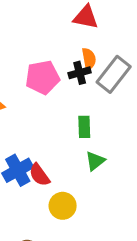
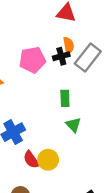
green triangle: (95, 161) -> (73, 125), turned -35
red semicircle: (39, 175) -> (31, 160), moved

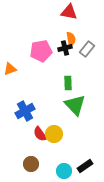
gray rectangle: (88, 57) -> (87, 49), size x0.7
green triangle: (73, 125) -> (75, 105), size x1.6

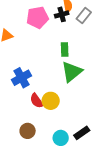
green triangle: (75, 105) -> (72, 72), turned 35

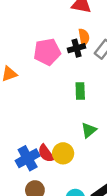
green triangle: (72, 72) -> (89, 130), moved, size x0.6
blue cross: (21, 78) -> (28, 158), moved

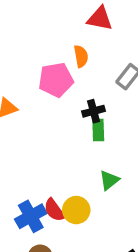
orange semicircle: (84, 37) -> (81, 56), moved
black cross: (77, 48) -> (94, 111), moved

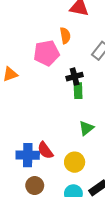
yellow circle: (76, 210) -> (75, 162), moved
blue cross: (31, 216) -> (28, 155), turned 30

